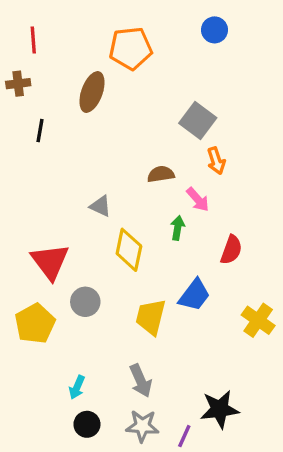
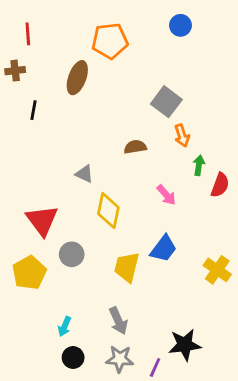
pink arrow: (198, 199) -> (166, 195), moved
green arrow: (178, 228) -> (199, 165), moved
red semicircle: (231, 250) -> (220, 185), moved

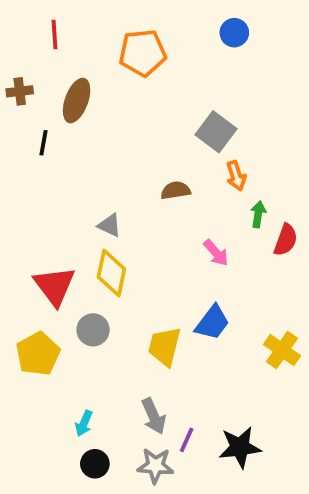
red line: (28, 34) -> (55, 34), moved
brown ellipse: (77, 78) -> (77, 101), moved
yellow diamond: (108, 211) -> (111, 273), moved
purple line: (155, 367) -> (187, 440), moved

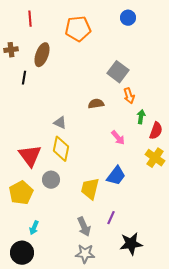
yellow cross: (282, 350) -> (155, 158), moved
cyan arrow: (84, 423) -> (34, 228), moved
purple line: (187, 440) -> (111, 218), moved
black circle: (95, 464) -> (22, 253), moved, size x1.5

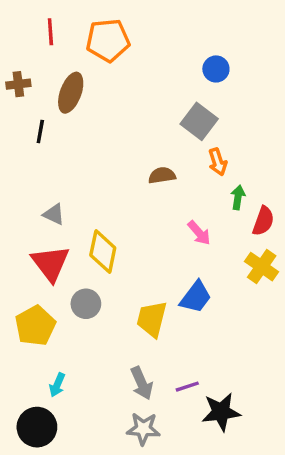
blue circle: (128, 18) -> (216, 69), moved
orange pentagon: (78, 29) -> (108, 40), moved
gray triangle: (60, 123) -> (54, 214), moved
purple line: (111, 218) -> (187, 387), moved, turned 48

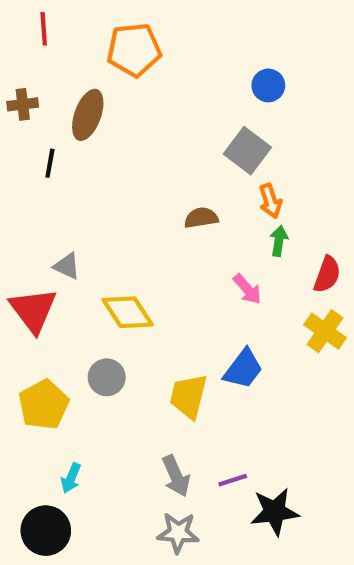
red line: (50, 32) -> (44, 29), moved
green arrow: (238, 197) -> (279, 241), moved
yellow diamond: (103, 251) -> (128, 312), turned -45
red triangle: (50, 263) -> (33, 310), moved

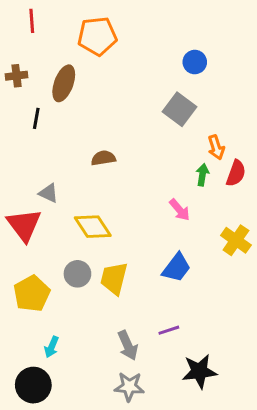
orange arrow: (270, 201) -> (216, 147), moved
brown semicircle: (201, 218) -> (103, 158), moved
red semicircle: (327, 274) -> (236, 173), moved
yellow trapezoid: (189, 396) -> (114, 278), moved
purple line: (233, 480) -> (169, 330), moved

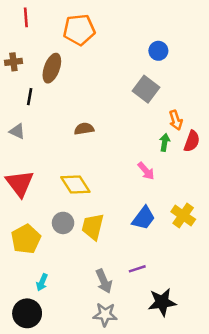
gray triangle: (49, 193) -> (17, 131), moved
yellow cross: (236, 240) -> (183, 215), moved

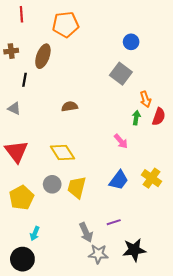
gray star: (105, 315) -> (98, 254), moved

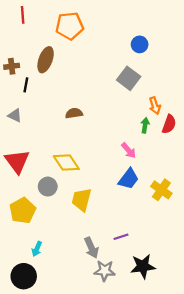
brown cross: (11, 51) -> (12, 66), moved
blue trapezoid: (119, 180) -> (129, 179), moved
gray circle: (52, 184) -> (48, 187), moved

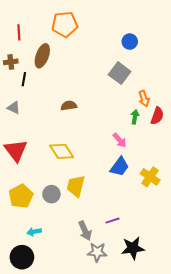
red line: (23, 15) -> (19, 32), moved
gray circle: (48, 187) -> (51, 194), moved
cyan arrow: (37, 249) -> (34, 232), turned 56

